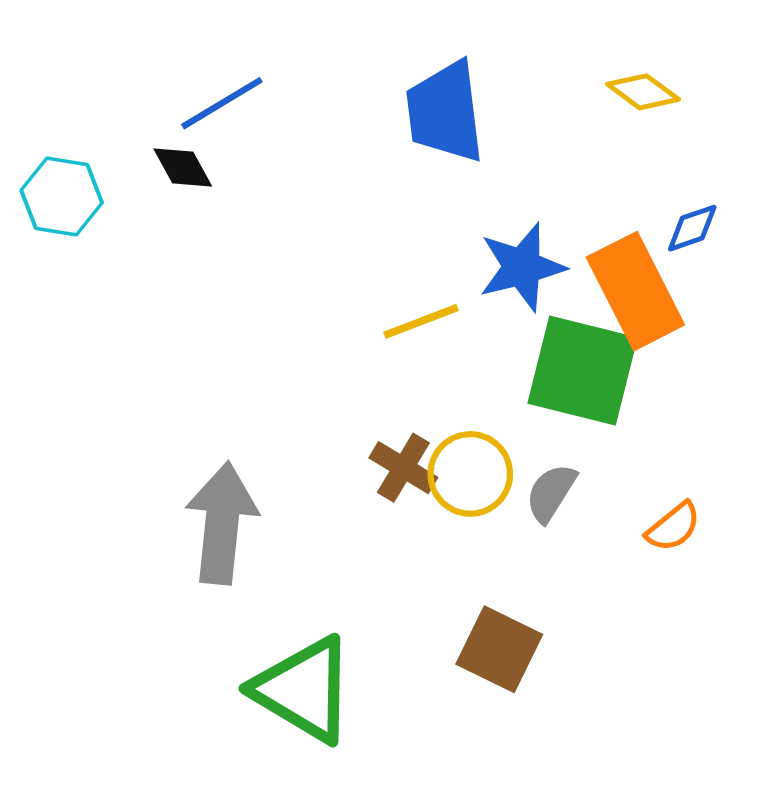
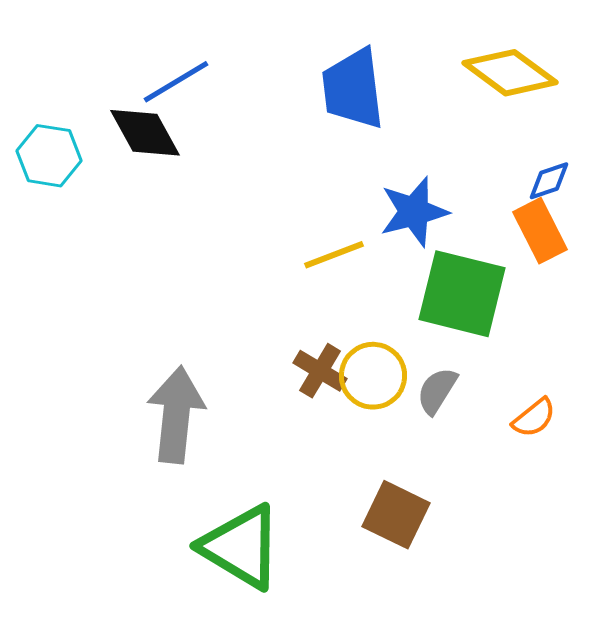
yellow diamond: (643, 92) -> (510, 73), size x1.6
black diamond: (183, 167) -> (145, 133), size x1.5
orange rectangle: (635, 291) -> (540, 231), moved, size x0.7

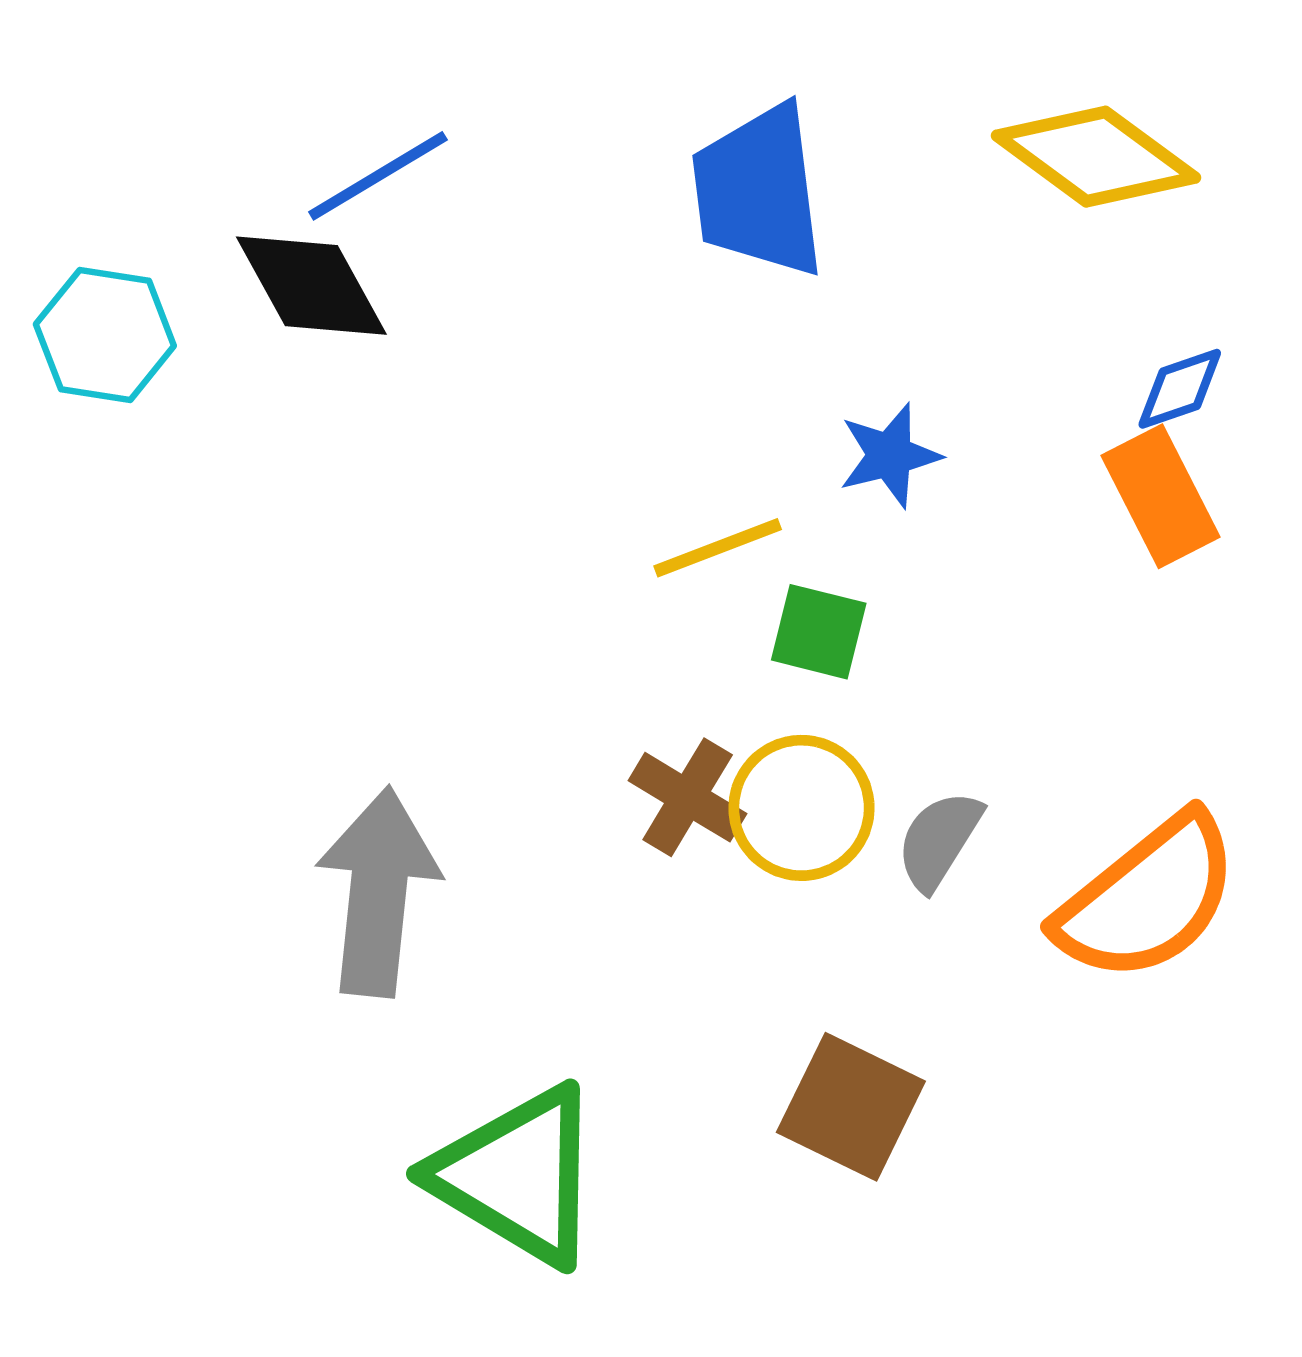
blue star: (414, 212) -> (890, 455), size x0.7
green square: (462, 294) -> (819, 632), moved, size x0.5
orange semicircle: (534, 418) -> (1148, 898), size x2.0

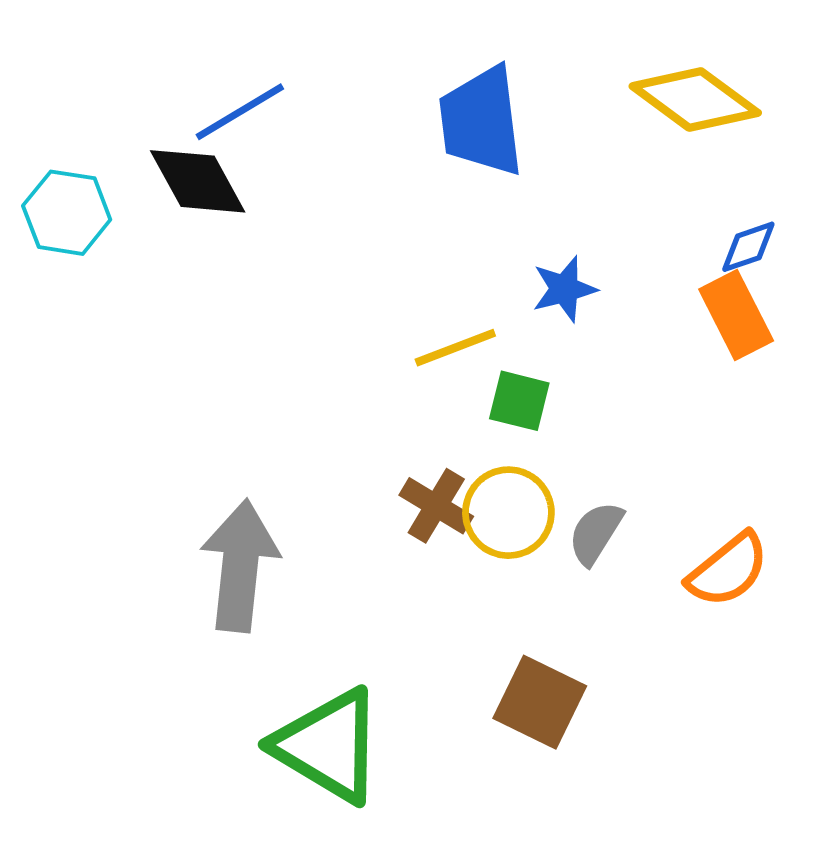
orange semicircle: (1148, 898) -> (728, 570), size x0.7

